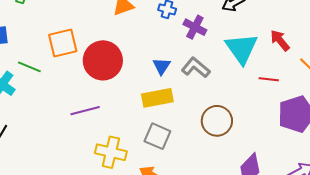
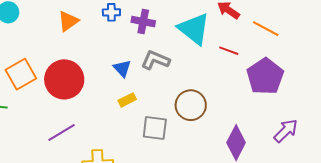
red line: (269, 79) -> (229, 51), turned 30
yellow rectangle: (157, 98) -> (127, 100), size x0.6
gray square: (157, 136) -> (155, 128), moved

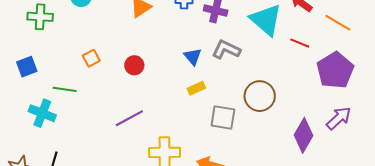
orange square: (21, 74) -> (91, 58), size x0.6
red circle: (64, 79) -> (134, 65), size x0.5
purple arrow: (286, 131) -> (339, 118), moved

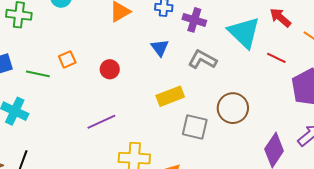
blue triangle: (193, 57) -> (160, 48), moved
yellow rectangle: (196, 88) -> (170, 96), size x1.5
green line: (65, 89) -> (38, 74), moved

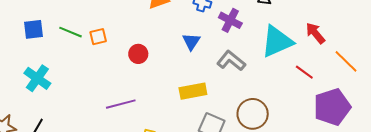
cyan triangle: (244, 32) -> (277, 41), turned 42
green line: (38, 74) -> (70, 32), moved

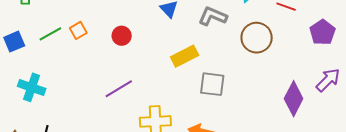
green line: (70, 32) -> (50, 34), turned -35
purple pentagon: (332, 107) -> (323, 32), size x0.7
brown circle: (253, 114) -> (257, 38), moved

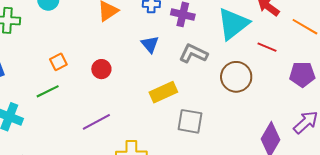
purple pentagon: (323, 32) -> (302, 74), turned 30
green line: (50, 34) -> (48, 91), moved

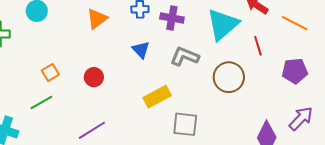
red line: (267, 47) -> (258, 46), turned 54

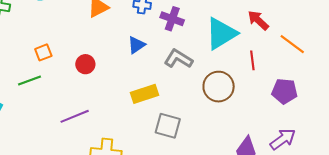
blue triangle: (141, 50) -> (136, 45), turned 30

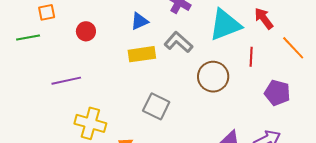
yellow rectangle: (145, 94) -> (142, 54), moved

